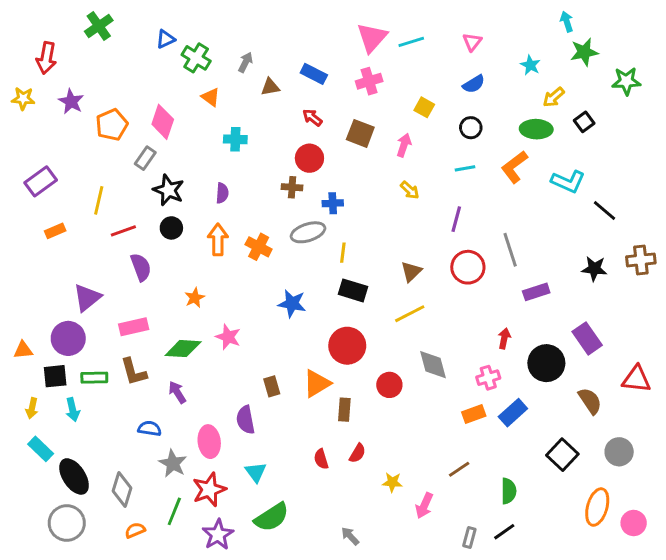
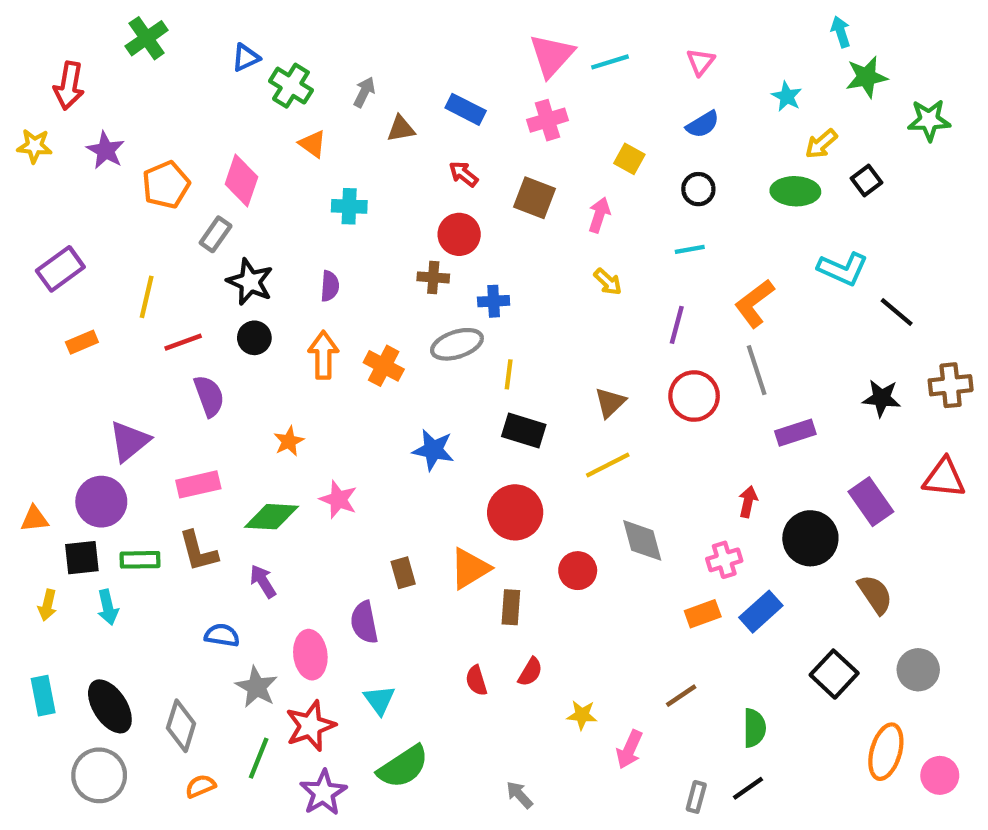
orange L-shape: (514, 167) -> (754, 303), moved
red triangle: (636, 379) -> (944, 478), moved
cyan rectangle: (41, 449) -> (43, 696), moved, turned 35

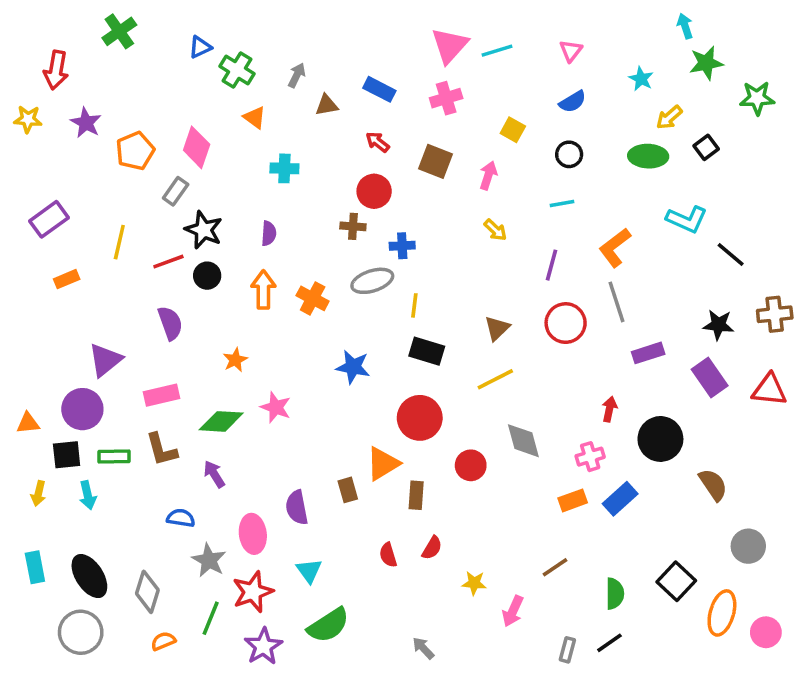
red line: (183, 342) -> (168, 262), moved
purple rectangle: (871, 502) -> (710, 377), moved
brown rectangle: (403, 573) -> (348, 490), moved
black square: (834, 674) -> (676, 581), moved

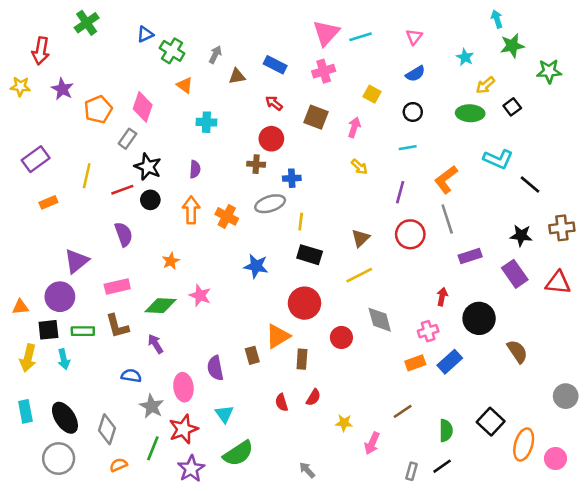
yellow arrow: (38, 493) -> (28, 358), size x1.5
gray circle: (748, 546) -> (566, 396), moved

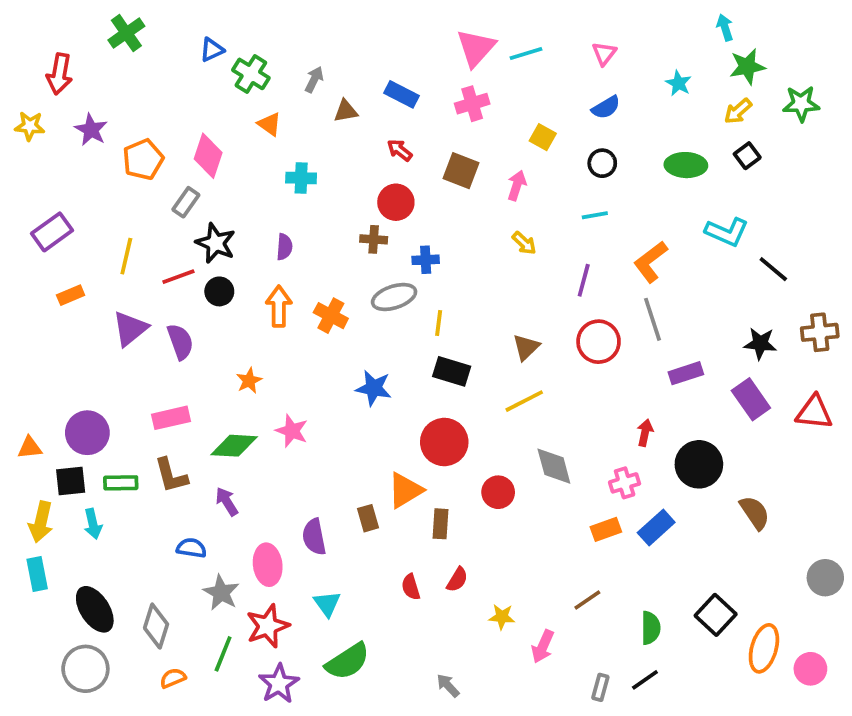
yellow arrow: (485, 85) -> (738, 111), moved
purple triangle: (76, 261) -> (130, 329), moved
cyan rectangle: (25, 411) -> (37, 574), moved

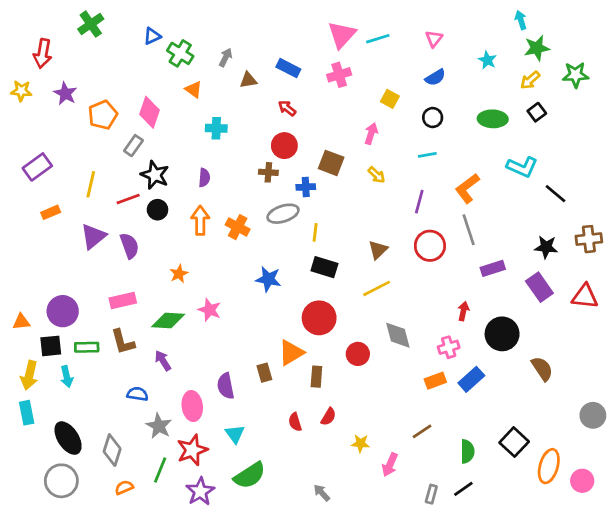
brown square: (461, 171) -> (331, 163), moved

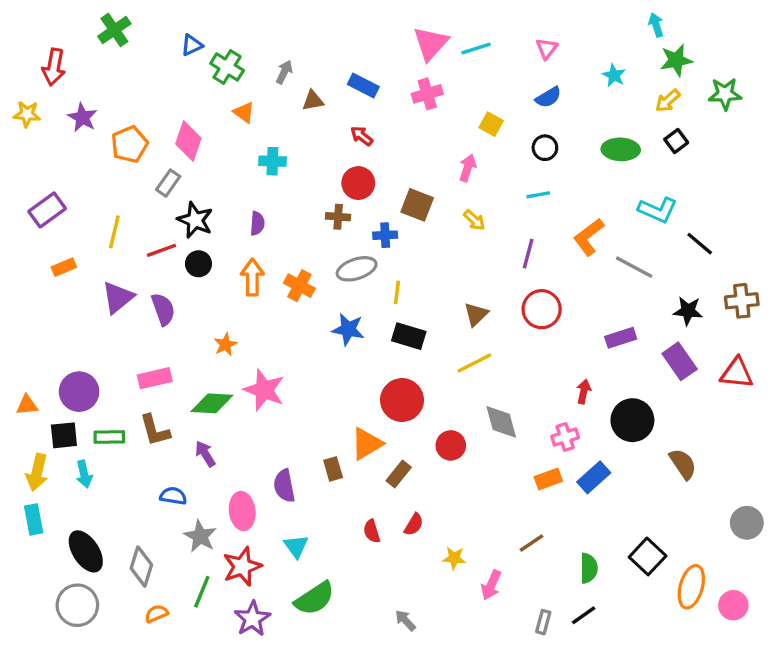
gray line: (469, 230) -> (634, 267), moved, turned -44
blue star: (268, 279) -> (348, 329), moved
pink star: (210, 310) -> (264, 390), size x1.4
brown rectangle: (316, 377) -> (399, 474), turned 35

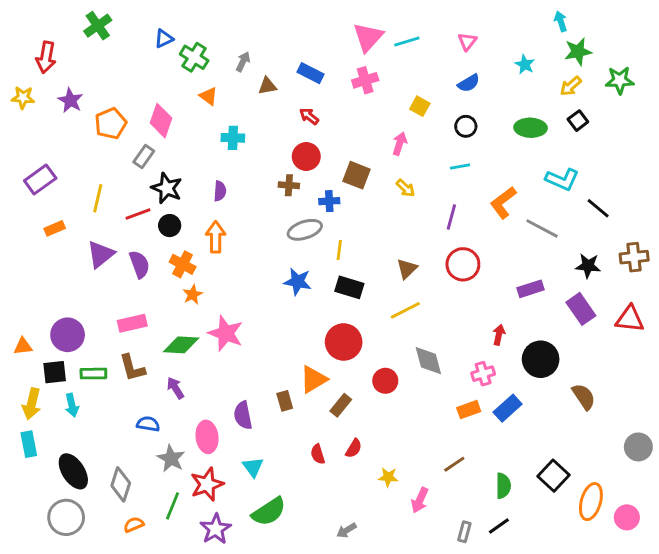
orange cross: (299, 286) -> (183, 264), moved
gray arrow: (405, 620) -> (346, 530), turned -78

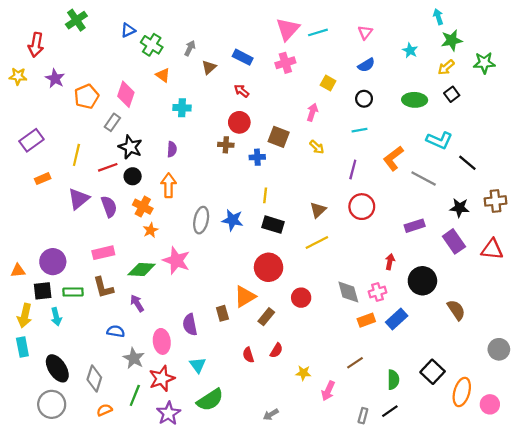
brown triangle: (267, 86) -> (209, 67), turned -32
gray ellipse: (305, 230) -> (201, 220), moved, turned -60
gray diamond: (428, 361) -> (348, 292), moved

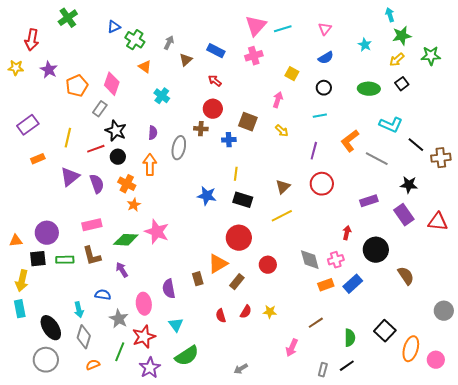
cyan cross: (182, 108) -> (162, 96), turned 35
brown cross: (495, 201) -> (441, 158), moved
gray ellipse: (201, 220) -> (179, 148), moved
cyan arrow: (56, 317) -> (79, 310), moved
yellow star: (303, 373) -> (270, 312), moved

